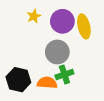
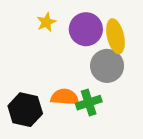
gray circle: (57, 52) -> (107, 66), moved
orange semicircle: (47, 83) -> (65, 97), moved

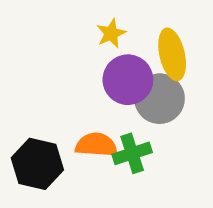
yellow star: (46, 22) -> (111, 33), moved
purple circle: (86, 29) -> (128, 80), moved

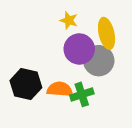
yellow star: (111, 33) -> (69, 20), turned -30
black hexagon: (37, 164) -> (26, 84), moved

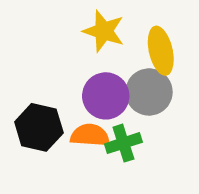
yellow star: (69, 20) -> (104, 31), size x1.5
purple circle: (79, 49) -> (106, 96), moved

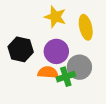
gray circle: (149, 92) -> (79, 67), moved
black hexagon: (39, 127) -> (21, 49), moved

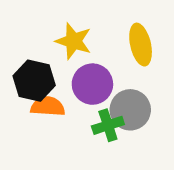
yellow star: (55, 17) -> (74, 41), moved
orange semicircle: (48, 72) -> (48, 106), moved

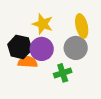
purple circle: (92, 84) -> (42, 49), moved
gray circle: (130, 110) -> (76, 48), moved

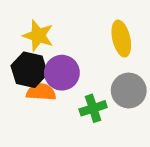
yellow star: (43, 24) -> (38, 36), moved
gray circle: (76, 48) -> (129, 91), moved

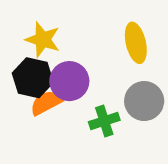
orange semicircle: (41, 92) -> (46, 103), turned -32

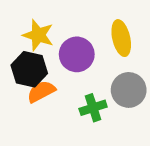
purple circle: (69, 81) -> (77, 54), moved

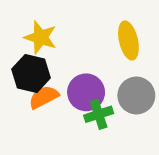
purple circle: (77, 54) -> (86, 92), moved

